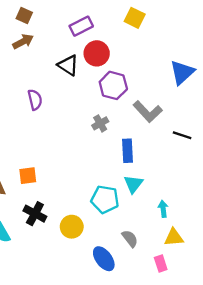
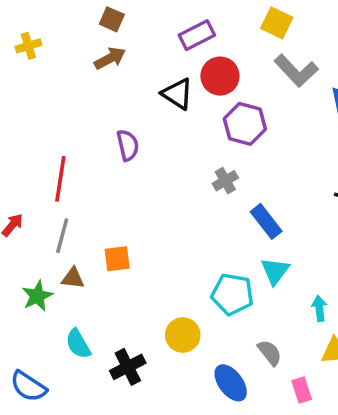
gray L-shape: (148, 112) -> (296, 71), moved
blue rectangle: (128, 151) -> (266, 221), turned -35
black cross: (35, 214) -> (128, 367), moved, turned 35
pink rectangle: (161, 263) -> (302, 390), moved

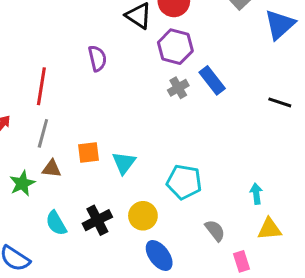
purple hexagon: (245, 124) -> (175, 47), moved
blue rectangle: (266, 221) -> (212, 80), moved
cyan triangle: (275, 271) -> (124, 163), moved
black cross: (128, 367) -> (97, 220), moved
blue ellipse: (231, 383) -> (159, 255), moved

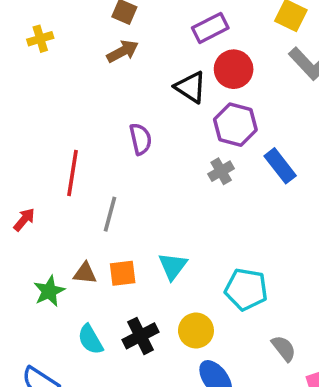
gray cross: (178, 88) -> (221, 171), moved
gray line: (43, 133) -> (110, 214), moved
orange square: (88, 153) -> (123, 273), moved

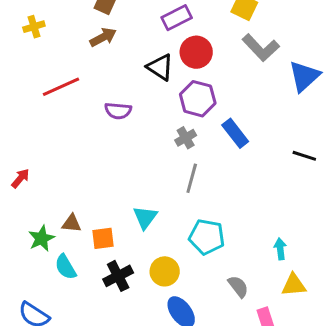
purple semicircle: (140, 139) -> (118, 111), turned 108
red line: (72, 173) -> (61, 87), moved, turned 57
gray line: (110, 214) -> (192, 178), moved
orange square: (123, 273) -> (103, 238), moved
cyan semicircle: (90, 339) -> (66, 267), moved

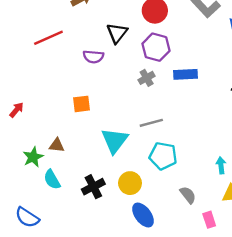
black triangle: (160, 67) -> (117, 33), moved, turned 35
blue rectangle: (235, 133) -> (186, 74), turned -55
gray line: (192, 178) -> (151, 123), moved, turned 60
cyan triangle: (145, 217) -> (115, 141), size x1.4
orange square: (103, 238) -> (82, 104), moved

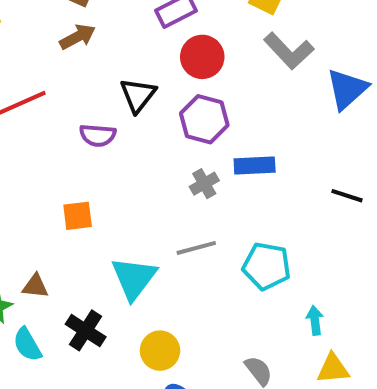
gray cross: (147, 78) -> (204, 184), moved
cyan pentagon: (163, 156) -> (267, 266), moved
black cross: (93, 187) -> (86, 330), moved, turned -30

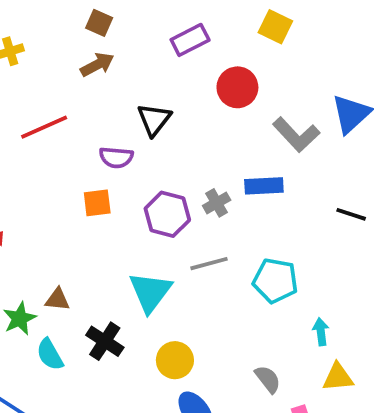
gray L-shape: (289, 51) -> (296, 135), moved
red circle: (202, 57) -> (237, 87), moved
purple hexagon: (204, 119) -> (167, 214), moved
orange square: (78, 216) -> (97, 203), moved

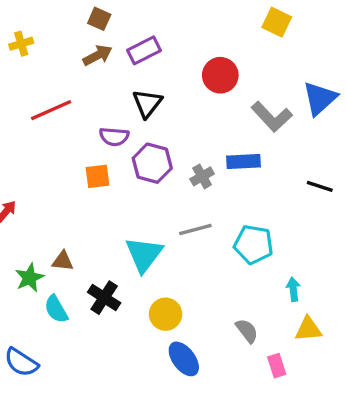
yellow square: (275, 27) -> (277, 22), moved
purple rectangle: (190, 40) -> (144, 50), moved
purple hexagon: (167, 214) -> (152, 163), moved

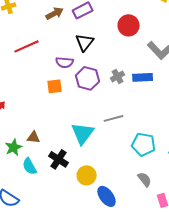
gray cross: (202, 176) -> (118, 76), moved
cyan pentagon: (253, 244) -> (144, 144), moved
yellow circle: (166, 314) -> (87, 175), moved

